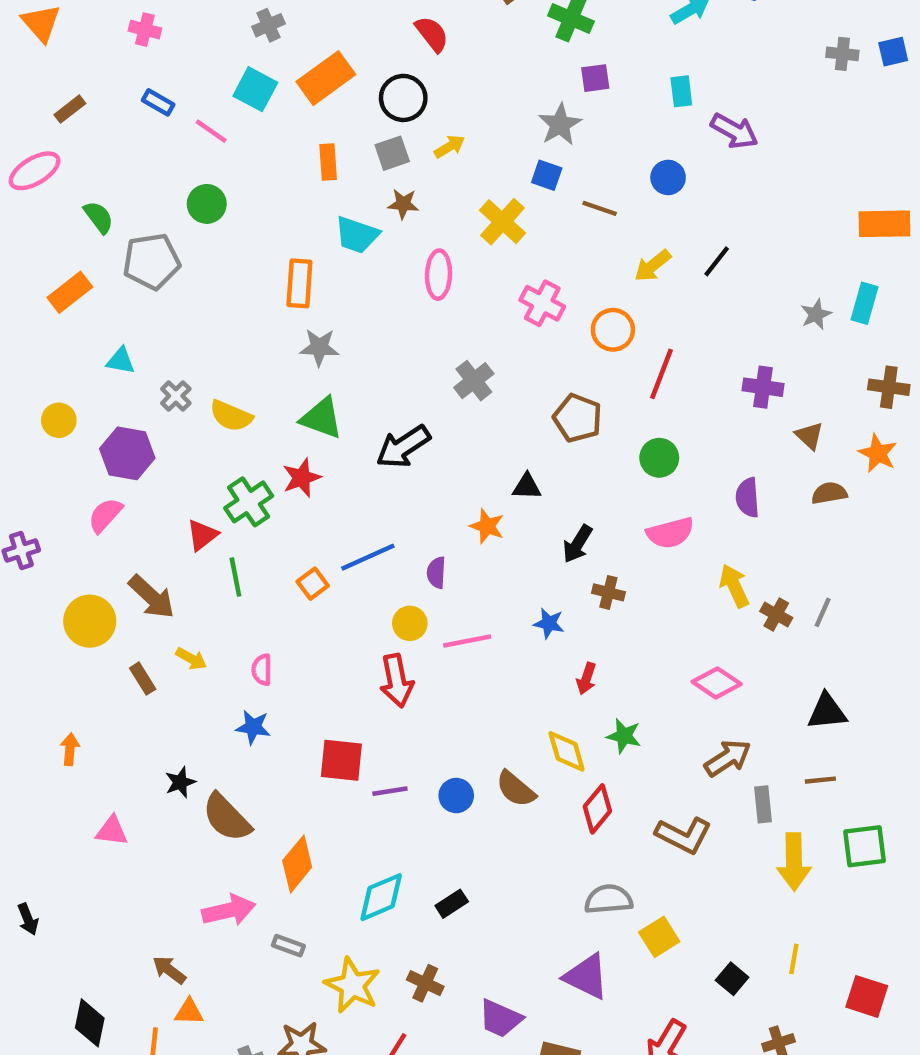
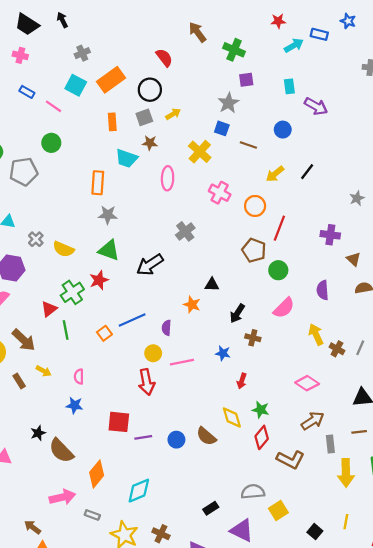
brown pentagon: (578, 418) -> (254, 250), moved
pink semicircle: (670, 533) -> (284, 308), turned -30
red diamond: (597, 809) -> (262, 437), moved
black rectangle: (452, 904) -> (211, 508), moved

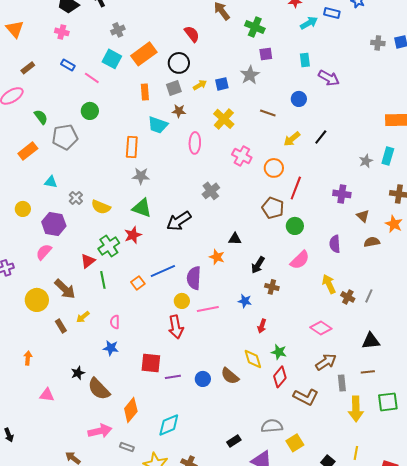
blue square: (222, 128) -> (222, 84), moved, turned -32
purple semicircle: (166, 328) -> (194, 278), size x1.6
yellow arrow: (44, 371) -> (83, 317), turned 112

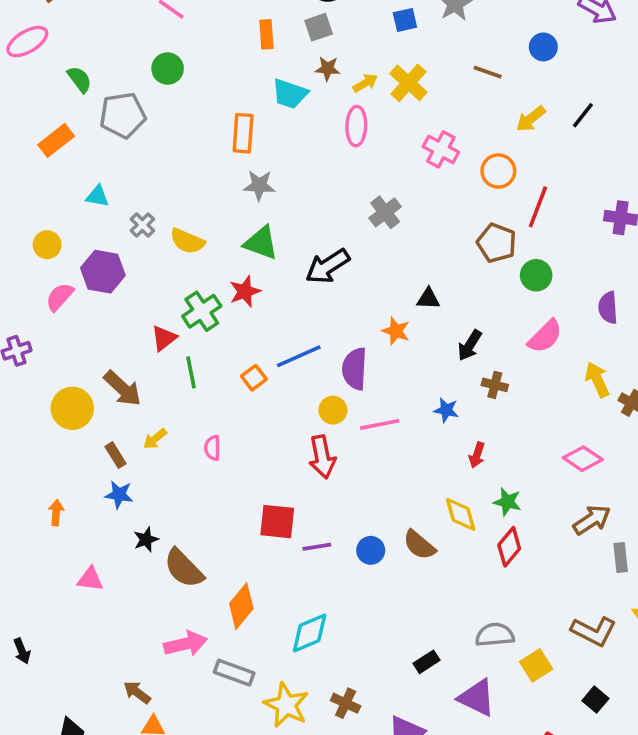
yellow arrow: (200, 85) -> (365, 83), moved
pink semicircle: (44, 252) -> (60, 297), moved
blue star: (111, 348) -> (119, 495), moved
brown L-shape: (306, 397) -> (594, 631), moved
gray rectangle: (127, 447) -> (234, 673), size x1.5

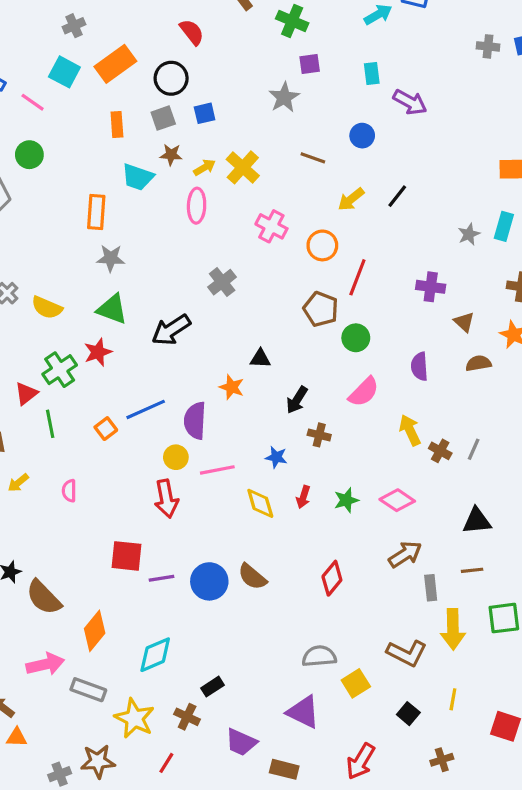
blue square: (405, 20) -> (205, 113), moved
green star: (507, 502) -> (346, 500), moved, turned -30
yellow diamond: (461, 514) -> (260, 503), moved
blue circle: (371, 550) -> (209, 581), size x1.5
black rectangle: (426, 662) -> (212, 687), moved

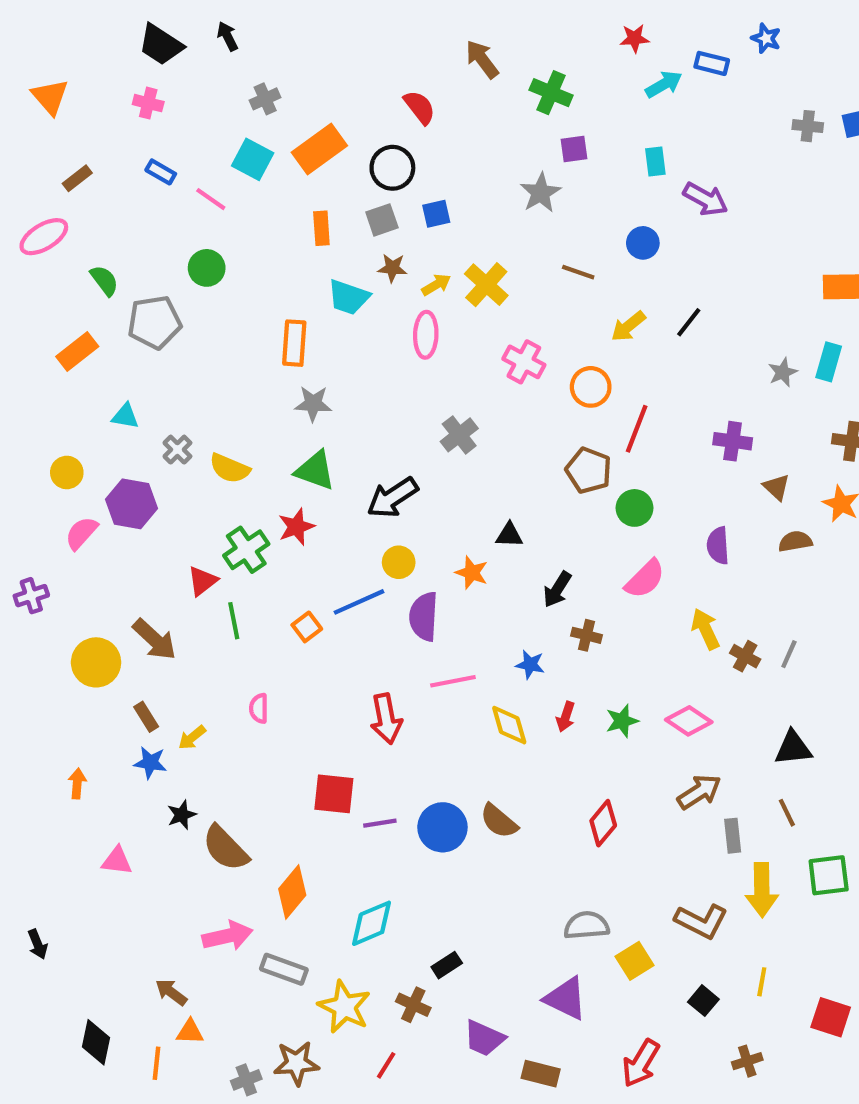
yellow circle: (176, 457) -> (399, 562), moved
yellow arrow: (18, 483) -> (192, 738), moved
brown line: (472, 570) -> (787, 813), turned 70

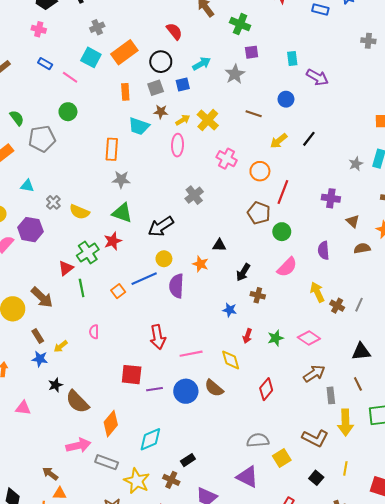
cyan arrow: (664, 84) -> (201, 64), moved
pink line: (453, 681) -> (191, 354), moved
yellow diamond: (509, 725) -> (231, 360), moved

